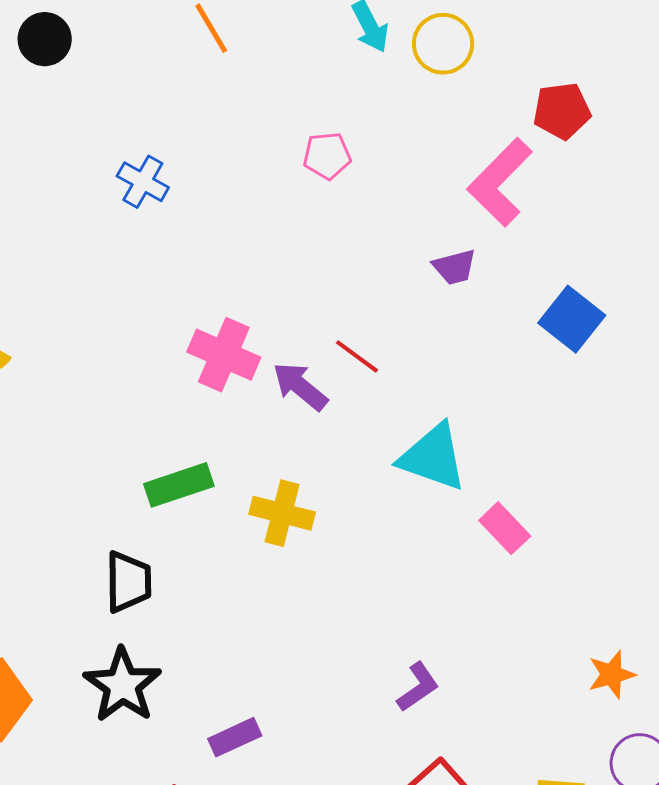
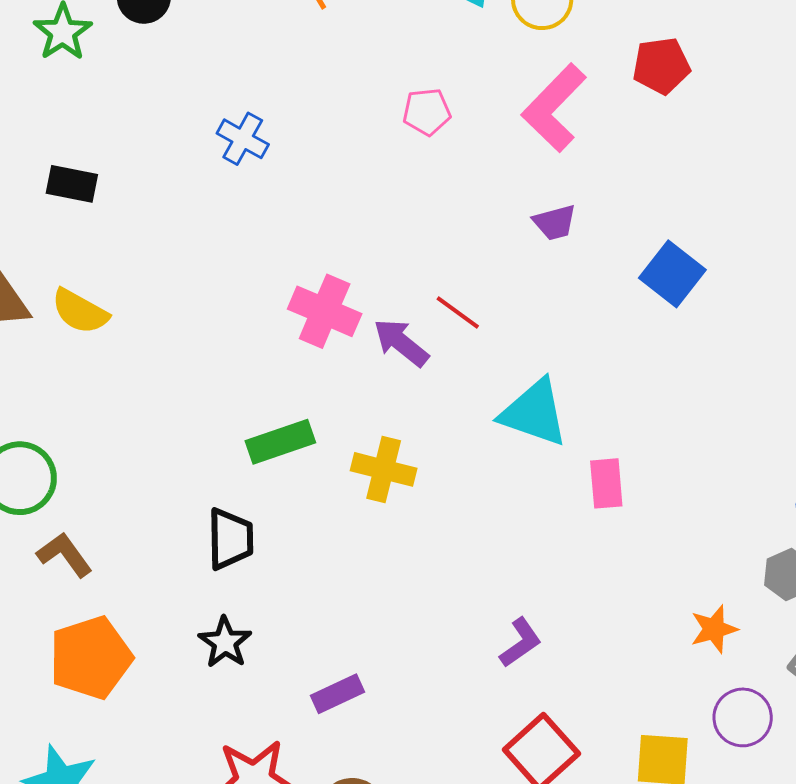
pink L-shape: (500, 182) -> (554, 108), moved
pink rectangle: (505, 528) -> (606, 483), turned 39
black star: (122, 685) -> (225, 642), size x0.7

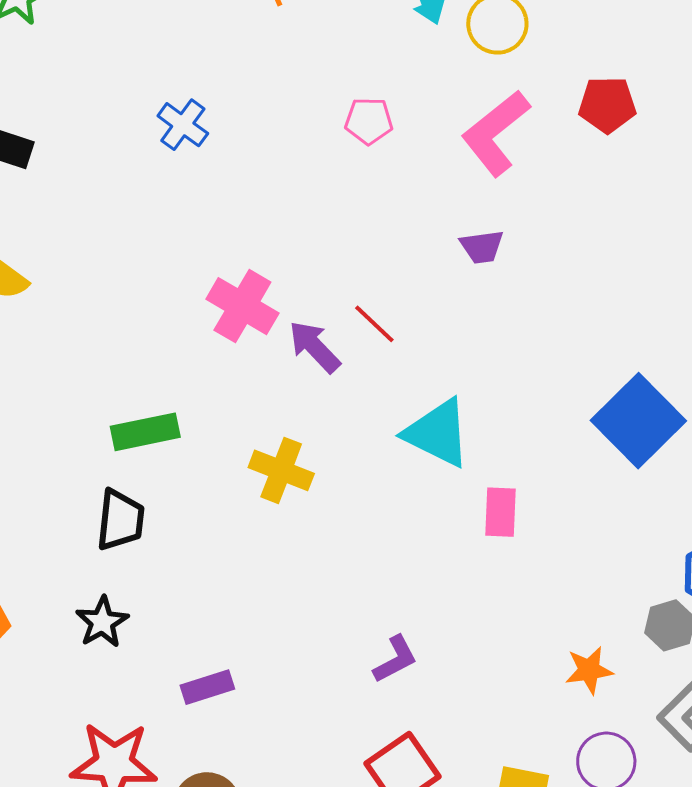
blue square: (672, 274) -> (638, 421), moved, size x1.4
green rectangle: (280, 442) -> (145, 432), moved

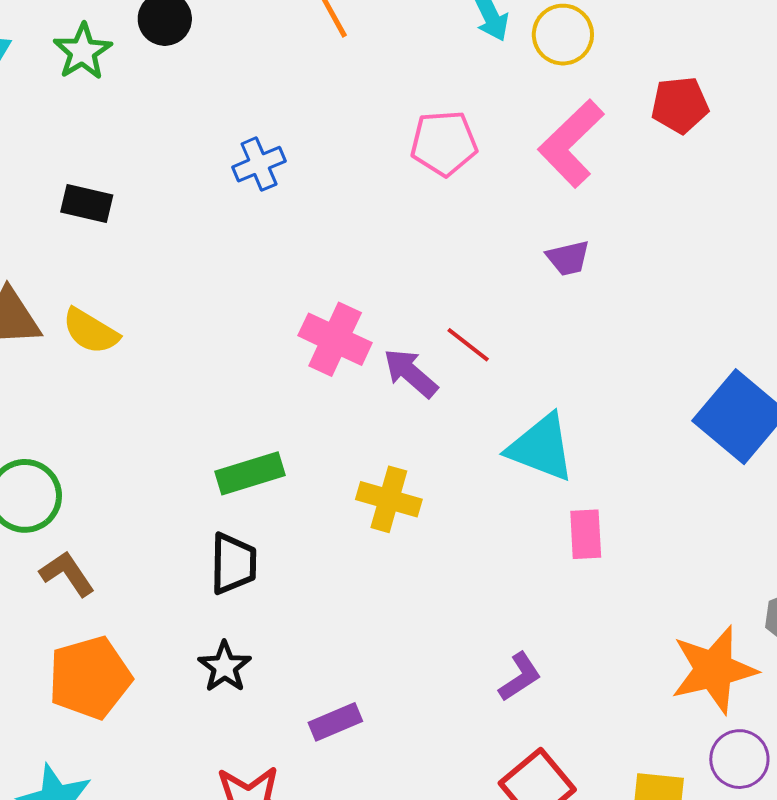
pink pentagon: (369, 121) -> (444, 143), size x1.4
blue cross: (183, 125) -> (259, 164), turned 36
pink rectangle: (500, 512) -> (586, 534), moved
orange star: (589, 670) -> (714, 670), size x1.8

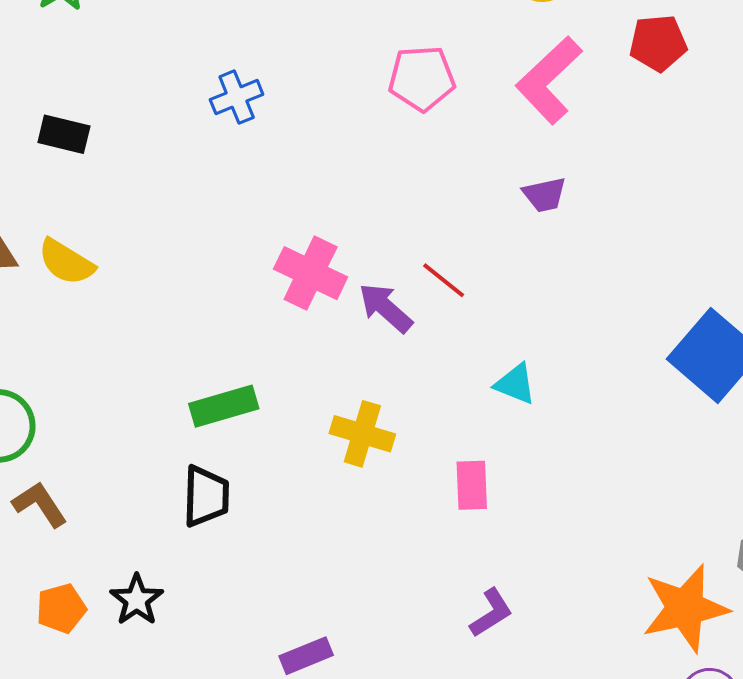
cyan triangle: (541, 448) -> (515, 384), size x0.6
pink rectangle: (586, 534) -> (472, 485), moved
black star: (225, 667) -> (137, 600), moved
orange pentagon: (90, 678) -> (61, 608), size x0.6

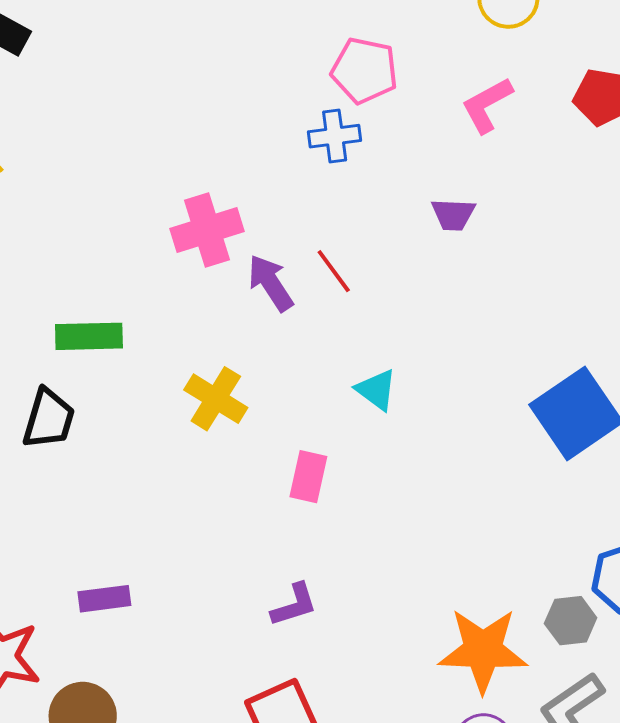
pink L-shape: (549, 80) -> (487, 105), size x0.7
blue cross: (237, 97) -> (335, 136), moved
pink cross: (311, 273) -> (207, 230), turned 32

